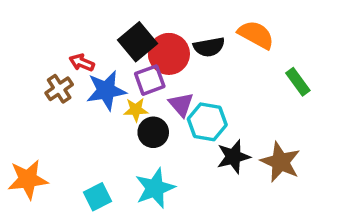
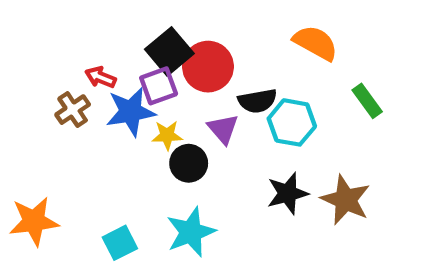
black semicircle: (209, 47) -> (257, 101), moved
purple square: (150, 80) -> (159, 86), moved
cyan hexagon: (207, 122) -> (292, 122), moved

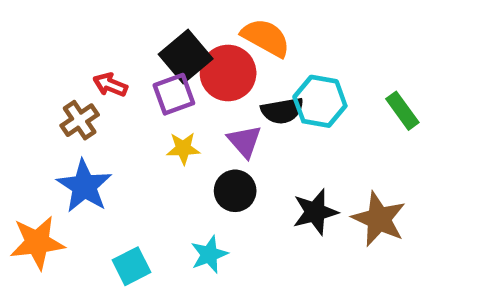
orange semicircle: (315, 43) -> (266, 38), moved
blue star: (131, 112) -> (84, 186), moved, turned -30
cyan hexagon: (292, 122) -> (320, 101), moved
black circle: (189, 163) -> (235, 191), moved
cyan star: (191, 232) -> (209, 254), size x0.7

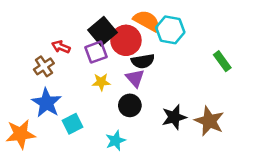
cyan hexagon: (320, 101) -> (170, 30), moved
black semicircle: (282, 111) -> (143, 61), moved
cyan square: (131, 266) -> (73, 124), moved

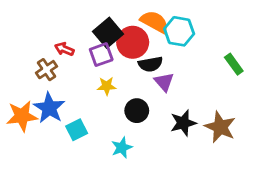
purple triangle: (135, 78) -> (164, 82), moved
orange star: (21, 134) -> (22, 116), moved

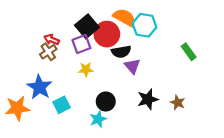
brown cross: (46, 70) -> (48, 52), moved
black circle: (137, 111) -> (106, 101), moved
orange star: (22, 116) -> (17, 108), moved
brown star: (220, 127) -> (178, 103), size x0.6

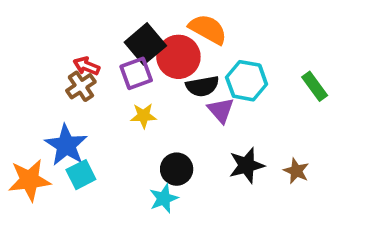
cyan hexagon: (144, 25) -> (247, 81), moved
cyan square: (62, 105) -> (81, 175), moved

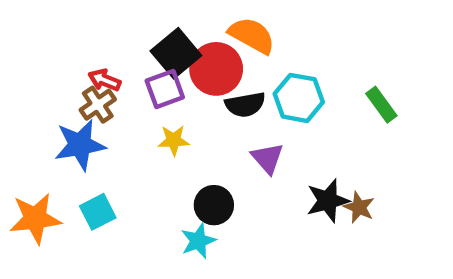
purple triangle: (221, 110) -> (267, 158), moved
blue star: (66, 145) -> (80, 145), moved, turned 30
black star: (247, 165) -> (328, 201), moved

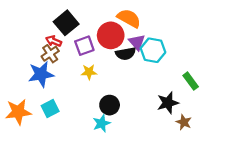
black square: (176, 53) -> (66, 23), moved
green rectangle: (381, 105) -> (191, 81), moved
purple triangle: (267, 158) -> (137, 42), moved
brown star: (359, 207) -> (184, 122), moved

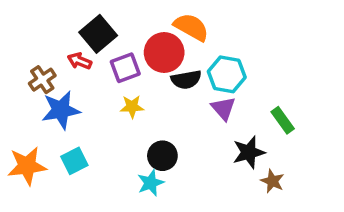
purple triangle: (137, 42) -> (223, 108), moved
brown cross: (50, 54) -> (42, 80), moved

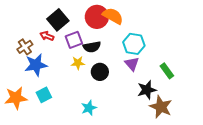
red circle: (164, 52) -> (97, 17), moved
black semicircle: (186, 80) -> (92, 47), moved
black circle: (162, 156) -> (100, 72), moved
brown star: (272, 181) -> (161, 107), size x1.6

